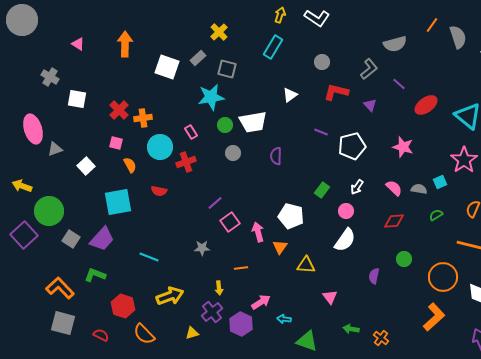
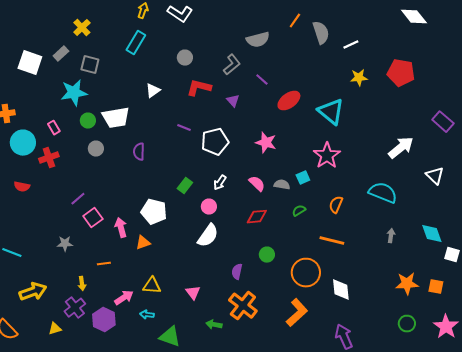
orange triangle: (280, 247) -> (143, 243), turned 35
yellow triangle: (306, 265) -> (152, 286), moved
orange cross: (381, 338) -> (243, 306), moved, size x1.8

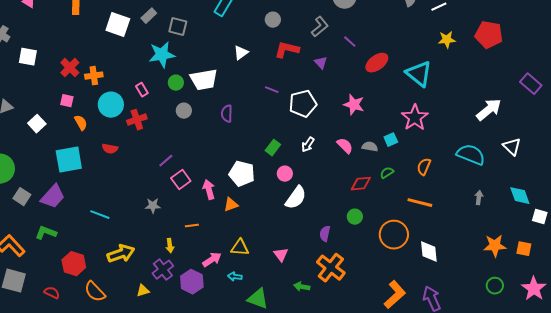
white triangle: (435, 176) -> (512, 147), moved
pink circle: (209, 207) -> (285, 174), moved
red diamond: (257, 217) -> (361, 184), moved
orange L-shape: (297, 313) -> (395, 295), moved

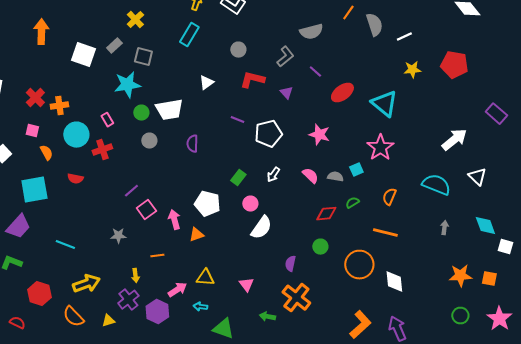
orange semicircle: (95, 292) -> (73, 317), moved

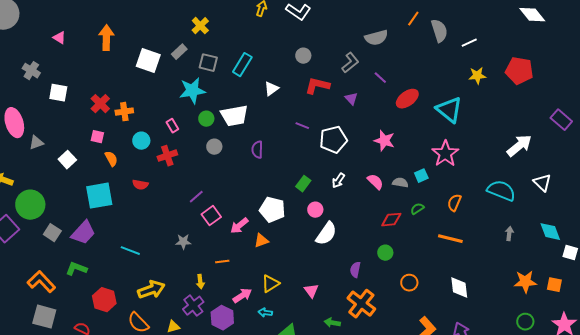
cyan rectangle: (189, 35) -> (242, 65), moved
cyan circle: (76, 135) -> (141, 141), size x0.7
pink arrow: (174, 220) -> (239, 226), turned -114
orange circle: (359, 265) -> (409, 283), moved, size x0.6
yellow triangle: (205, 278) -> (270, 284), turned -36

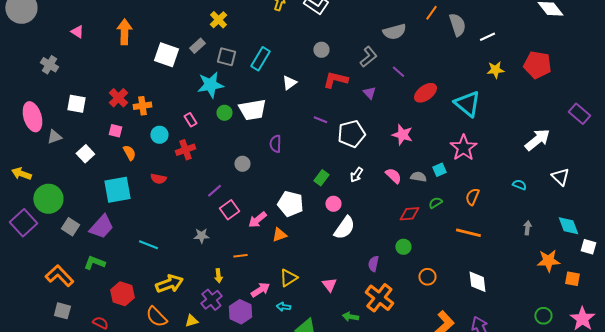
white square: (58, 93) -> (76, 104), moved
gray circle: (214, 147) -> (242, 164), moved
cyan semicircle: (501, 191) -> (519, 185), size x0.5
orange star: (525, 282) -> (548, 261), moved
gray square: (44, 317) -> (62, 311), size x0.7

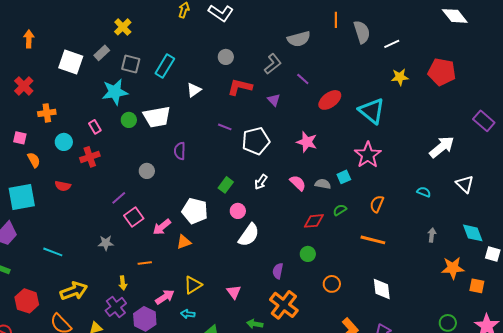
orange line: (431, 13) -> (336, 20), turned -35
orange arrow: (124, 32) -> (29, 39), size x0.7
red cross: (118, 98) -> (24, 86), moved

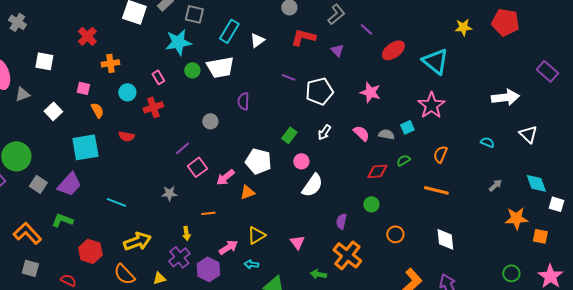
cyan rectangle: (165, 66) -> (229, 31), moved
white arrow: (442, 147) -> (505, 97), turned 32
gray arrow: (432, 235) -> (495, 185), turned 40

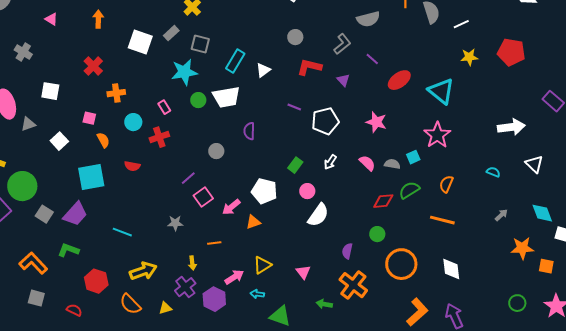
green semicircle: (403, 160) -> (409, 190), size x1.5
orange circle: (395, 234) -> (401, 264), size x1.8

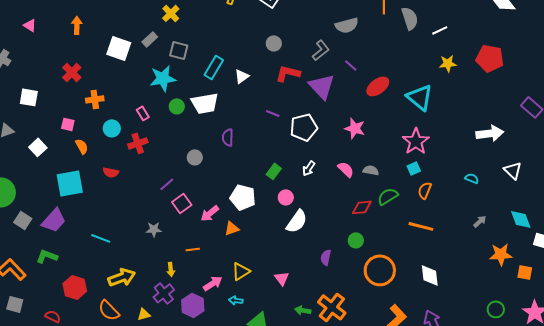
purple triangle: (343, 80) -> (322, 86), size x2.0
cyan square: (413, 157) -> (414, 168), moved
orange cross: (353, 285) -> (332, 307), moved

